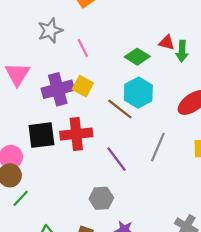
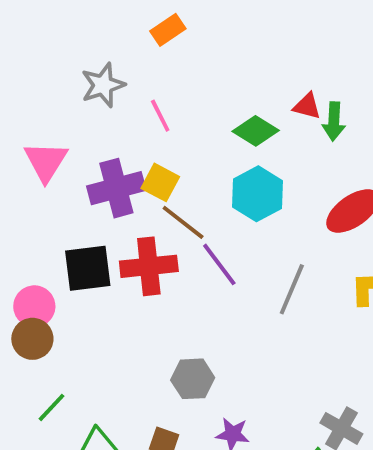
brown line: (120, 109) -> (183, 222), moved
purple line: (117, 159) -> (219, 264), moved
green line: (21, 198) -> (52, 407), moved

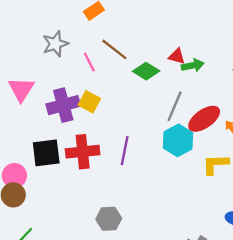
green arrow: (334, 121) -> (193, 65), turned -105
cyan hexagon: (257, 194) -> (178, 140), moved
brown line: (183, 222) -> (114, 49), moved
purple line: (219, 264) -> (125, 151), turned 48
gray line: (292, 289) -> (175, 106), moved

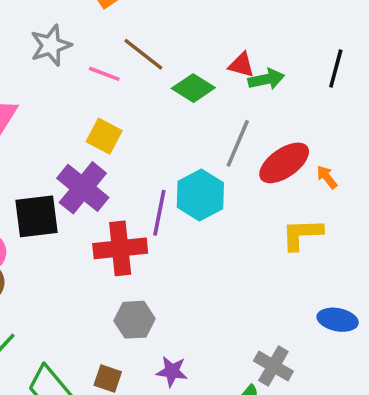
pink line: (89, 62) -> (104, 74), turned -42
purple cross: (63, 105) -> (83, 188), moved, turned -36
cyan hexagon: (178, 140) -> (200, 195), moved
red cross: (83, 152) -> (120, 248), moved

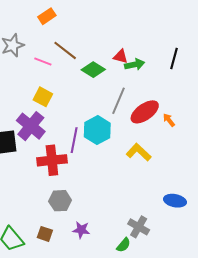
yellow L-shape: (302, 234) -> (139, 152), moved, turned 45

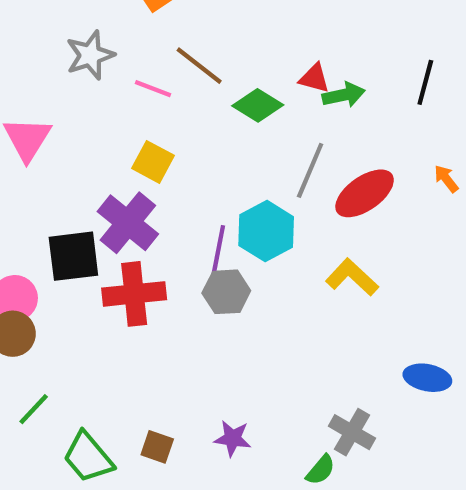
orange arrow: (169, 120) -> (446, 179), moved
red cross: (52, 160) -> (134, 294), moved
gray hexagon: (60, 201) -> (226, 292), moved

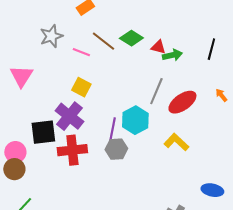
green diamond: (258, 105) -> (131, 38), moved

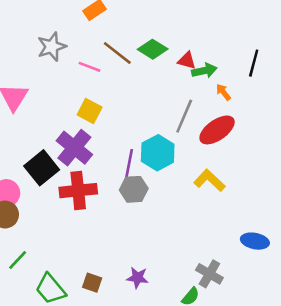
orange arrow: (221, 95) -> (223, 92), moved
black square: (43, 132) -> (42, 168), turned -32

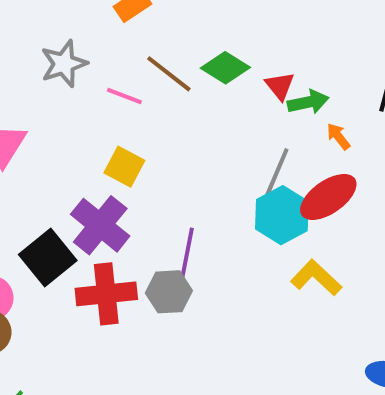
red triangle: (187, 61) -> (280, 86), turned 36
cyan hexagon: (158, 153) -> (282, 215), moved
gray hexagon: (134, 189) -> (169, 292), moved

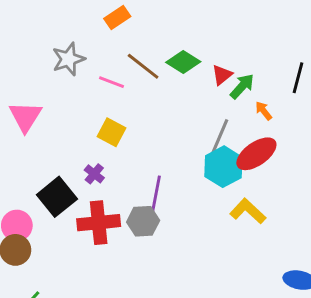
red triangle: (280, 86) -> (222, 75), turned 30
green arrow: (308, 102) -> (242, 86), turned -36
purple cross: (100, 225) -> (94, 174), size x0.5

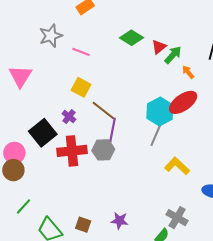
brown line: (143, 66) -> (103, 110), moved
gray line: (219, 138) -> (157, 133), moved
yellow L-shape: (248, 211) -> (177, 166), moved

